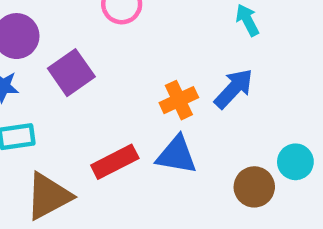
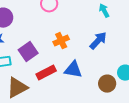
purple square: (71, 73) -> (28, 52), moved
orange cross: (179, 100) -> (61, 41), moved

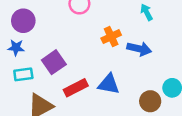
orange cross: (61, 41) -> (111, 37), moved
blue arrow: (98, 41) -> (139, 49), turned 60

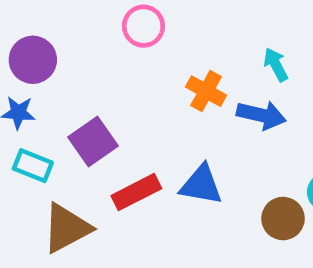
cyan arrow: (147, 12) -> (276, 65), moved
orange cross: (111, 37) -> (206, 91), turned -36
cyan rectangle: (23, 74) -> (33, 166), turned 30

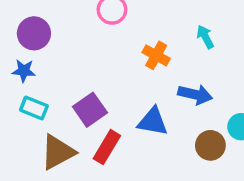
blue arrow: (261, 115) -> (195, 94), moved
purple square: (93, 142) -> (90, 110), moved
red rectangle: (136, 192) -> (107, 147), moved, turned -32

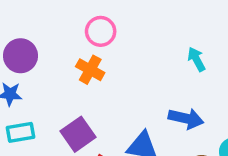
orange cross: (156, 55) -> (90, 70), moved
cyan rectangle: (34, 108) -> (20, 132), turned -32

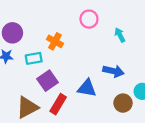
pink circle: (101, 31) -> (89, 19), moved
cyan rectangle: (20, 132) -> (34, 58), moved

